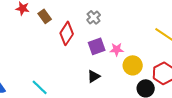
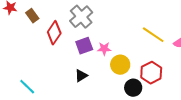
gray cross: (94, 17) -> (81, 17), size x1.6

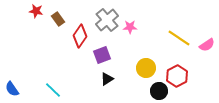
purple square: (84, 46) -> (102, 55), moved
pink star: (104, 49) -> (130, 27), moved

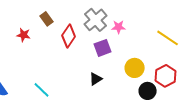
red star: (36, 11) -> (24, 35), moved
purple square: (102, 55) -> (103, 48), moved

